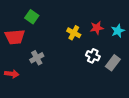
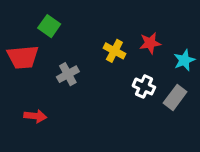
cyan star: (118, 31) -> (184, 60), moved
gray cross: (37, 58) -> (68, 74), moved
red arrow: (12, 74) -> (35, 116), moved

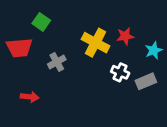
yellow cross: (114, 51) -> (96, 43), size x1.5
gray rectangle: (175, 97) -> (146, 81), turned 30

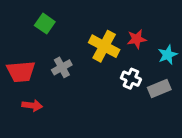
red trapezoid: (19, 48) -> (21, 72), moved

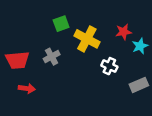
green square: (45, 24) -> (61, 24), moved, turned 35
red star: (137, 39) -> (124, 32), moved
gray rectangle: (159, 89) -> (139, 85), moved

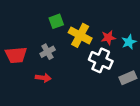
red star: (124, 32) -> (108, 38), moved
white cross: (109, 66) -> (101, 60), size x1.5
red arrow: (27, 88) -> (43, 78), moved

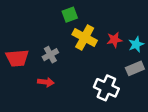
green square: (56, 21) -> (70, 15), moved
white cross: (101, 60) -> (106, 88), moved
gray rectangle: (128, 78) -> (135, 68), moved

